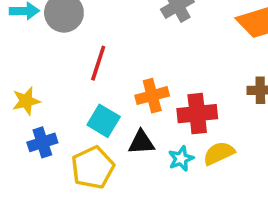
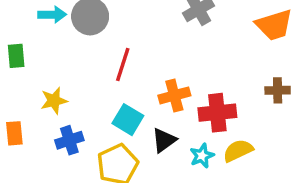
black triangle: (141, 142) -> (164, 140), turned -32

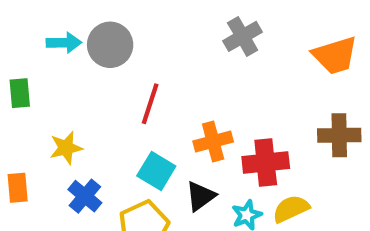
brown cross: (278, 90) -> (339, 135), size x1.4
blue cross: (69, 140) -> (85, 196), turned -32

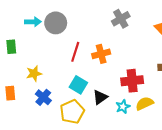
orange cross: (213, 141) -> (101, 54), moved

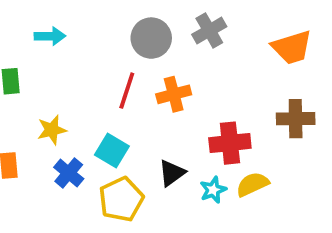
gray circle: (56, 23) -> (151, 38), moved
cyan square: (78, 85) -> (112, 151), moved

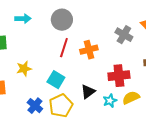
gray cross: (209, 31) -> (124, 35), moved, turned -30
gray circle: (151, 38) -> (62, 20), moved
blue cross: (69, 173) -> (35, 106), moved

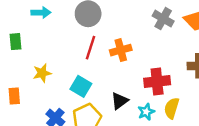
gray cross: (124, 35) -> (163, 19), moved
yellow semicircle: (131, 98) -> (172, 108), turned -48

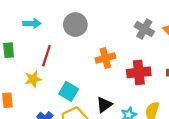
red line: (91, 48) -> (46, 56), moved
red cross: (157, 82) -> (139, 72), moved

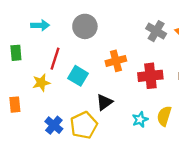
cyan square: (69, 91) -> (78, 76), moved
black triangle: (104, 105) -> (104, 102), moved

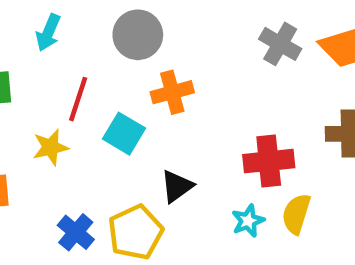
cyan arrow: (40, 25) -> (48, 32), turned 114
orange cross: (116, 61) -> (172, 92), moved
red cross: (150, 76) -> (269, 161), moved

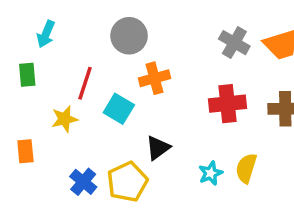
cyan arrow: (48, 32) -> (46, 34), moved
red cross: (269, 161) -> (228, 104), moved

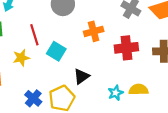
orange cross: (155, 78) -> (94, 31), moved
red line: (85, 83) -> (34, 35), turned -35
yellow semicircle: (246, 168) -> (139, 90), turned 72

